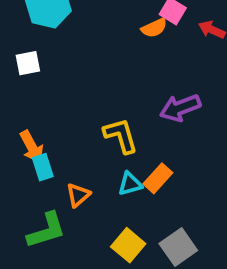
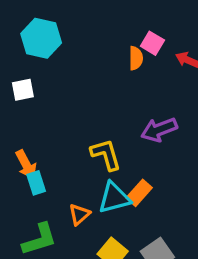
orange semicircle: (154, 28) -> (136, 58), turned -65
cyan triangle: (130, 184) -> (114, 198), size x1.5
orange triangle: (78, 195) -> (79, 214), moved

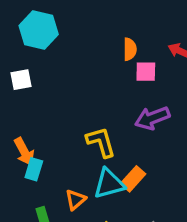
pink square: (152, 43) -> (146, 72), moved, turned -30
cyan rectangle: (36, 183) -> (34, 169), turned 35

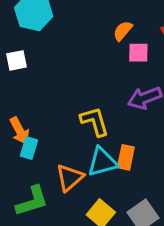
orange semicircle: (130, 49) -> (123, 31), turned -140
orange rectangle: (133, 179) -> (126, 157), turned -30
orange triangle: (75, 200) -> (70, 178), size x1.4

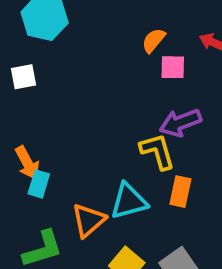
yellow L-shape: (95, 121) -> (157, 151), moved
orange rectangle: (126, 157) -> (180, 192), moved

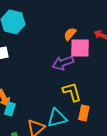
pink square: (173, 67) -> (80, 48), size x1.5
purple arrow: (180, 123) -> (63, 63), moved

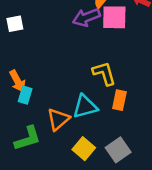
purple arrow: (63, 63) -> (86, 17), moved

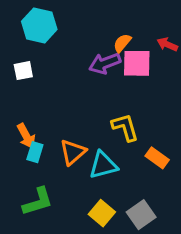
orange rectangle: (119, 100) -> (157, 158), moved, turned -66
orange triangle: (58, 119) -> (73, 152), moved

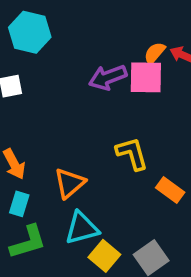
orange semicircle: (122, 43) -> (155, 53), moved
cyan rectangle: (35, 152) -> (19, 204), moved
cyan triangle: (103, 165) -> (82, 228), moved

